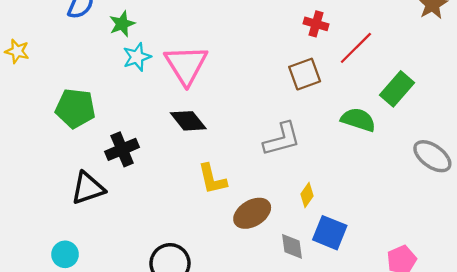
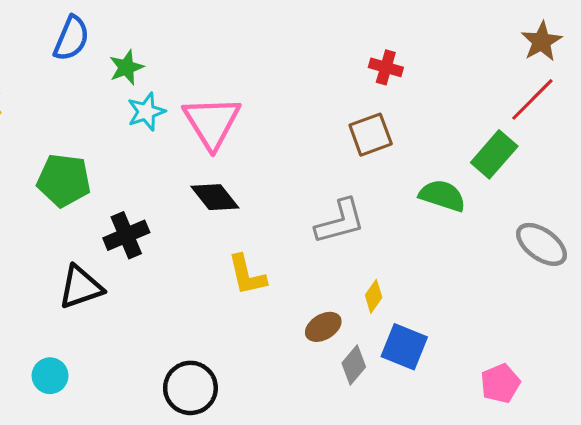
red line: (356, 48) -> (532, 99), moved
brown ellipse: (252, 213) -> (323, 327), moved, size x0.7
gray diamond: (292, 246) -> (354, 365), turned 48

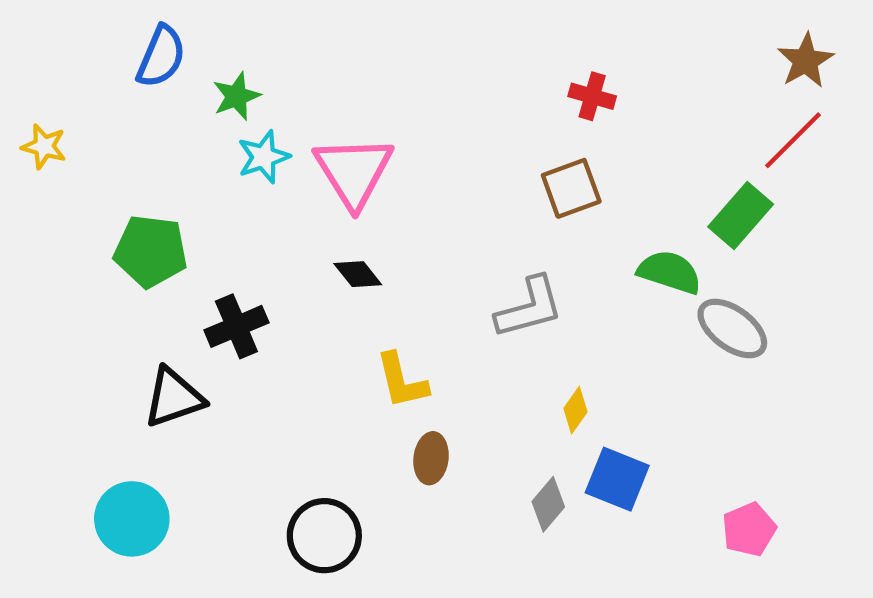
black diamond: (215, 197) -> (358, 274), size x0.7
gray ellipse: (542, 244) -> (732, 329), moved
brown ellipse: (323, 327) -> (431, 458), moved, turned -52
cyan circle: (50, 376) -> (132, 519), size x1.5

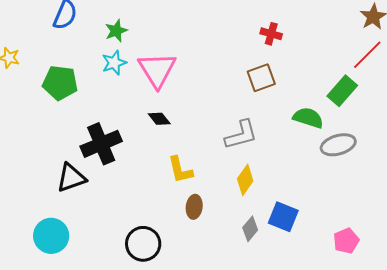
green star: (236, 96) -> (116, 31), moved
green pentagon: (151, 251) -> (60, 83), moved
black cross: (236, 326) -> (101, 144), size x1.4
gray ellipse: (732, 329) -> (338, 145), turned -52
yellow diamond: (575, 410) -> (245, 180), moved, size x1.4

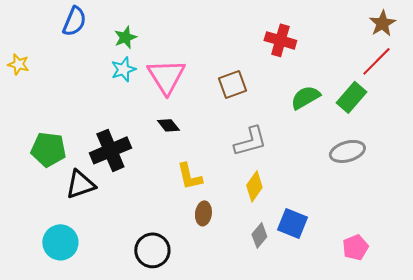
red cross: (271, 34) -> (280, 40), size x1.4
brown square: (261, 78) -> (232, 84), moved
green pentagon: (60, 83) -> (48, 149), moved
green semicircle: (308, 118) -> (305, 97), moved, turned -48

